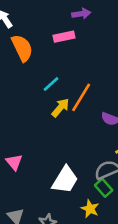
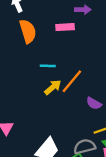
cyan line: (51, 84) -> (48, 66), turned 35

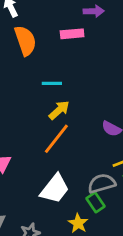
orange line: (72, 81) -> (56, 139), moved

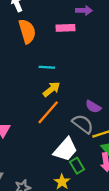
gray semicircle: (102, 183) -> (83, 124), moved, turned 50
white trapezoid: (55, 189) -> (65, 149), moved

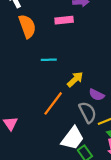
yellow arrow: (52, 89) -> (75, 79), moved
gray semicircle: (83, 124) -> (88, 112), turned 30

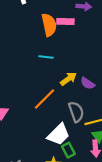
orange semicircle: (27, 26) -> (49, 25), moved
purple semicircle: (97, 95) -> (88, 83), moved

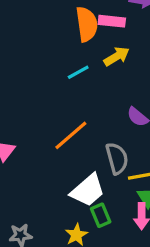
cyan line: (46, 57) -> (78, 72), turned -40
yellow arrow: (68, 79) -> (117, 56), moved

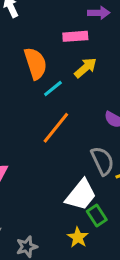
orange semicircle: (87, 24) -> (35, 63), moved
orange line: (71, 135) -> (56, 128), moved

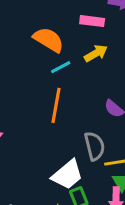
orange semicircle: (35, 63) -> (49, 40), turned -52
orange line: (56, 128) -> (56, 105), turned -40

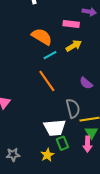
orange line: (56, 105) -> (47, 81), turned -45
white trapezoid: (67, 175) -> (55, 128), turned 35

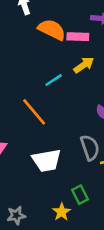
orange semicircle: (42, 37) -> (52, 30), moved
orange line: (47, 81) -> (34, 112), moved
white trapezoid: (55, 128) -> (47, 161), moved

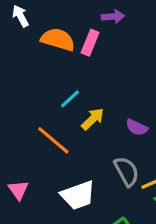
pink rectangle: (78, 37) -> (90, 43), turned -60
yellow arrow: (84, 65) -> (93, 119), moved

